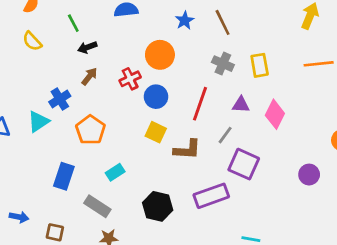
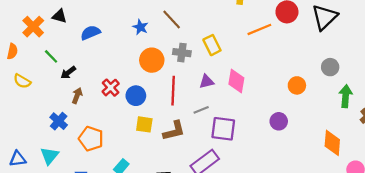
orange circle: (160, 55) -> (152, 60), moved
cyan triangle: (38, 122) -> (50, 156), moved
gray line: (225, 135) -> (201, 110), turned 49

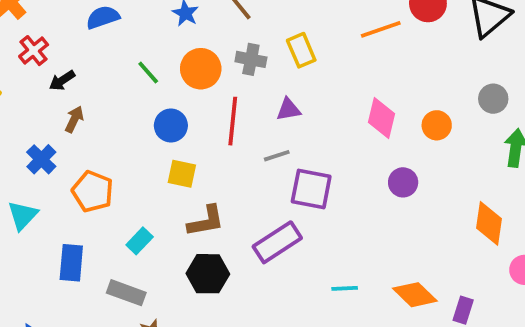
green line: (51, 56) -> (148, 72), moved
pink diamond: (236, 81) -> (381, 118), moved
red cross: (111, 88) -> (34, 51), moved
brown L-shape: (174, 131) -> (206, 221), moved

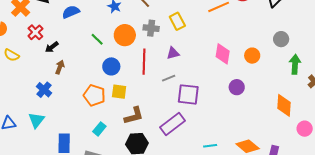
orange pentagon: (93, 191) -> (94, 95), moved

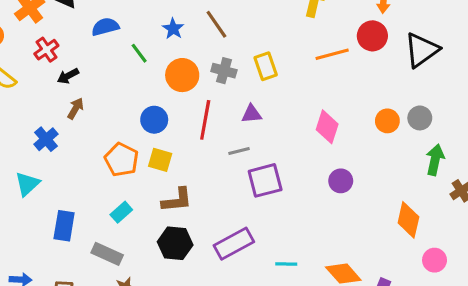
green line: (97, 39) -> (139, 53), moved
orange circle: (252, 56) -> (387, 121), moved
purple square: (188, 94) -> (265, 180), turned -30
purple rectangle: (172, 124) -> (234, 244), moved

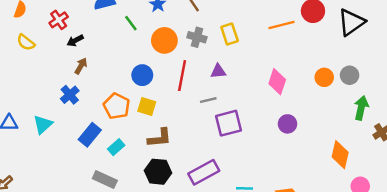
blue cross: (46, 139) -> (70, 95), moved
blue rectangle: (64, 226) -> (90, 135), moved, turned 30

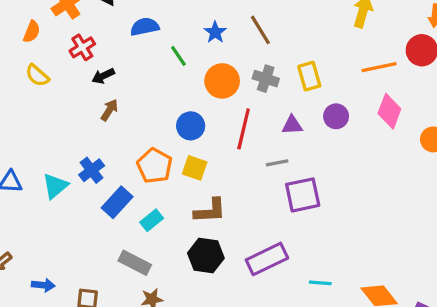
pink diamond: (277, 82) -> (389, 111), moved
blue cross: (70, 95) -> (92, 170), moved
purple circle: (287, 124) -> (336, 116), moved

